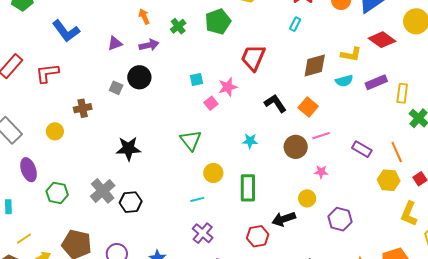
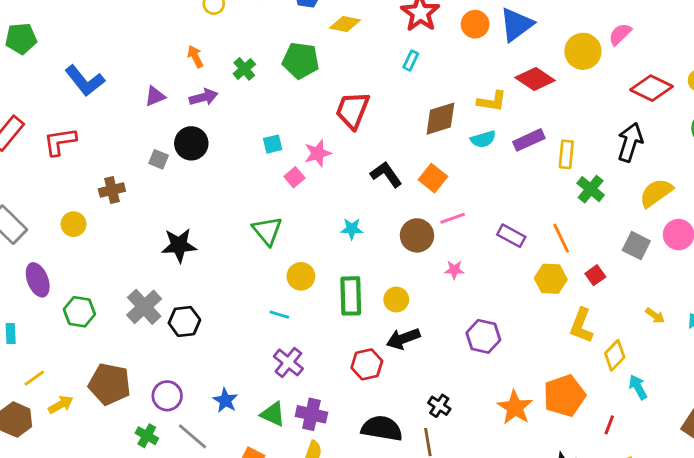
green pentagon: (218, 22) -> (301, 61), turned 30
yellow circle: (307, 198) -> (396, 300), moved
cyan line: (197, 199) -> (279, 315), turned 32

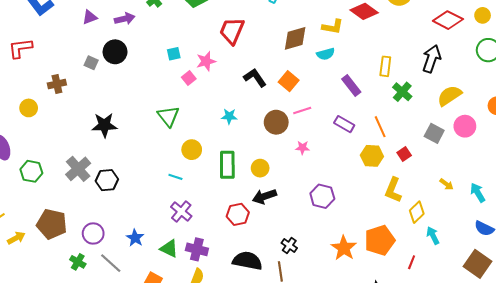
purple rectangle: (529, 140) -> (351, 86), moved, turned 75

